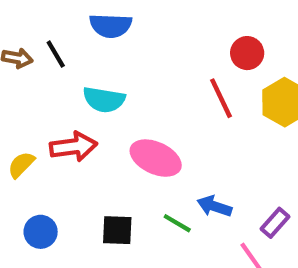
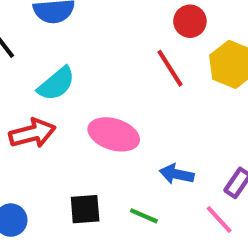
cyan semicircle: (104, 100) -> (56, 84), turned -42
green line: (177, 223) -> (144, 216), moved

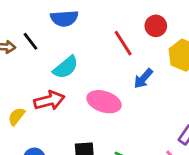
red line: (170, 68) -> (123, 43), moved
blue arrow: (177, 174) -> (143, 78), moved, turned -60

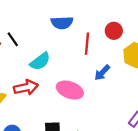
blue semicircle: (64, 18) -> (62, 23), moved
red line: (123, 43) -> (87, 44), turned 35

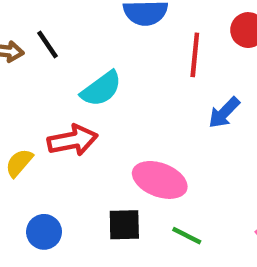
pink ellipse: (70, 90) -> (160, 180), moved

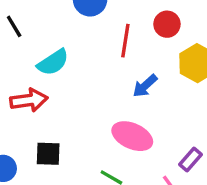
pink ellipse: (160, 180) -> (132, 136), moved
black square: (124, 225) -> (48, 154), moved

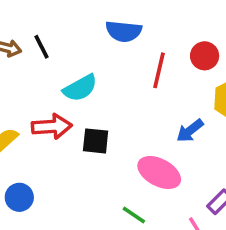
blue arrow: (145, 86) -> (190, 131), moved
black square: (48, 154) -> (96, 141), moved

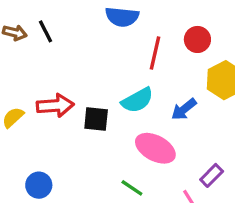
cyan semicircle: (80, 88) -> (137, 100), moved
blue circle: (19, 197) -> (39, 185), moved

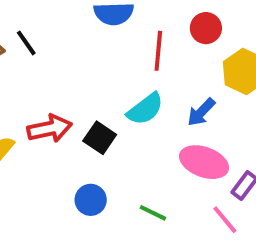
black square: (96, 119) -> (100, 138), turned 36
pink ellipse: (155, 148) -> (204, 162), moved
blue circle: (39, 185) -> (91, 200), moved

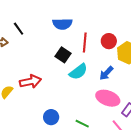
red circle: (206, 28) -> (109, 41), moved
black line: (26, 43) -> (19, 29), moved
black square: (100, 138) -> (63, 55), moved

